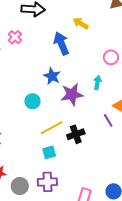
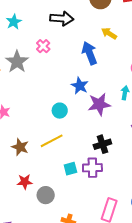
yellow line: (52, 128) -> (52, 141), moved
cyan square: (49, 152) -> (70, 169), moved
purple cross: (47, 182) -> (92, 168), moved

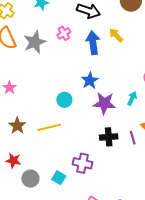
yellow arrow: (109, 33) -> (116, 35), moved
blue arrow: (89, 53) -> (93, 43), moved
black cross: (102, 144) -> (109, 137), moved
cyan square: (70, 169) -> (59, 178), moved, turned 32

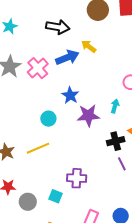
pink cross: (64, 33) -> (38, 68), moved, size x1.5
blue arrow: (93, 43) -> (67, 57), turned 85
black cross: (109, 137) -> (116, 141), moved
purple line: (133, 138) -> (122, 164), moved

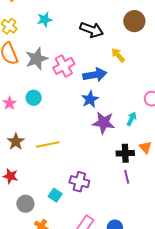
blue arrow: (67, 57) -> (95, 75), moved
cyan circle: (48, 119) -> (34, 98), moved
gray circle: (28, 202) -> (25, 204), moved

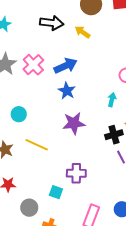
yellow arrow: (118, 55) -> (83, 32), moved
cyan circle: (34, 98) -> (19, 114), moved
purple star: (104, 123) -> (74, 123), moved
yellow line: (48, 144) -> (37, 145), turned 50

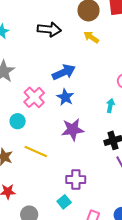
yellow arrow: (83, 32) -> (91, 37), moved
pink cross: (33, 65) -> (34, 97), moved
cyan square: (56, 192) -> (64, 202), moved, turned 32

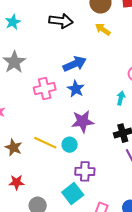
pink cross: (34, 97) -> (45, 89), turned 30
cyan circle: (18, 121) -> (70, 145), moved
cyan square: (64, 202) -> (73, 194), size x1.5

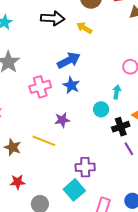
yellow arrow: (103, 29) -> (84, 28), moved
purple star: (83, 121) -> (62, 120), moved, size x0.7
cyan circle: (70, 145) -> (101, 109), moved

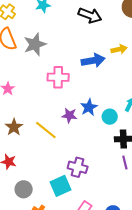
yellow arrow: (84, 28) -> (119, 49), moved, turned 119
blue star: (71, 85) -> (89, 107), moved

